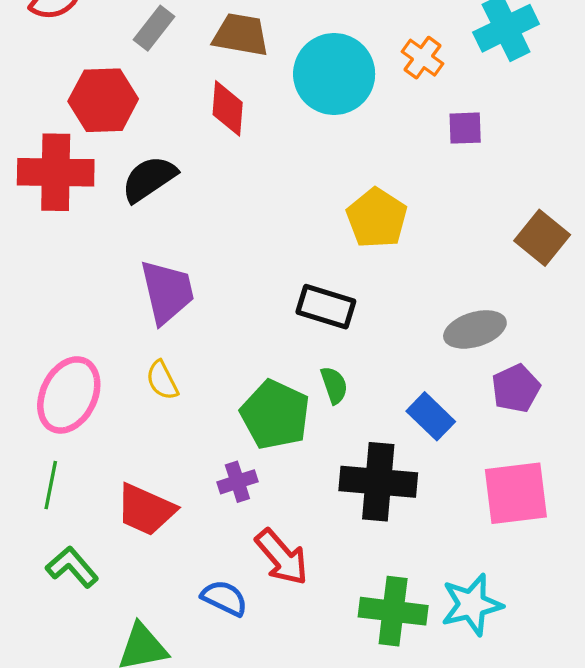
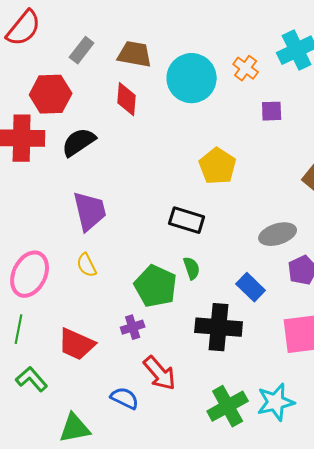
green cross: (393, 611) -> (228, 406), turned -36

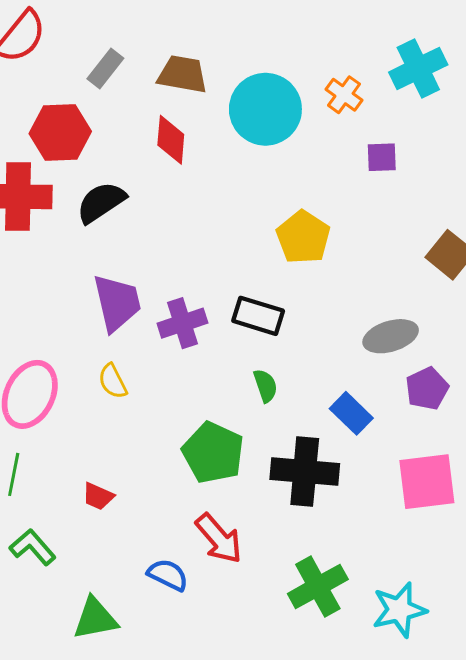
green pentagon: (156, 286) -> (213, 453), moved
purple cross: (133, 327) -> (182, 323), moved, size x1.4
red trapezoid: (77, 344) -> (98, 496), size x0.6
cyan star: (276, 402) -> (399, 610), moved

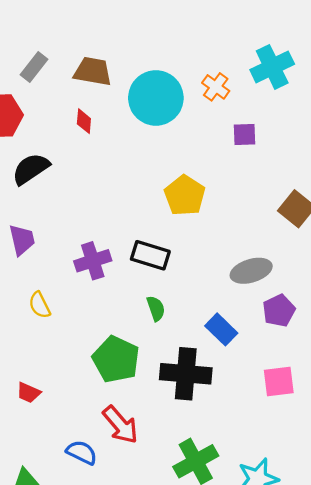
red diamond: (171, 140) -> (84, 121), size x0.7
purple trapezoid: (117, 303) -> (22, 240), moved, size x0.7
pink square: (427, 482) -> (279, 382), size x0.7

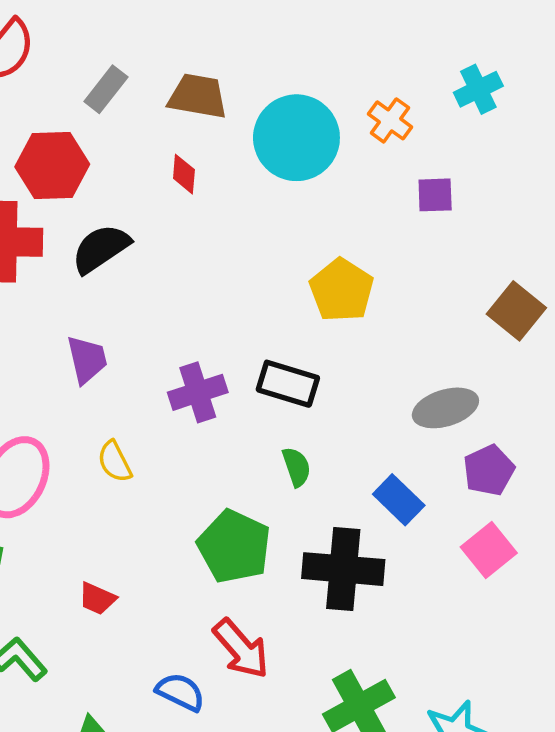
cyan cross: (272, 67) -> (478, 89), size x0.7
pink square: (279, 382) -> (489, 550), moved, turned -32

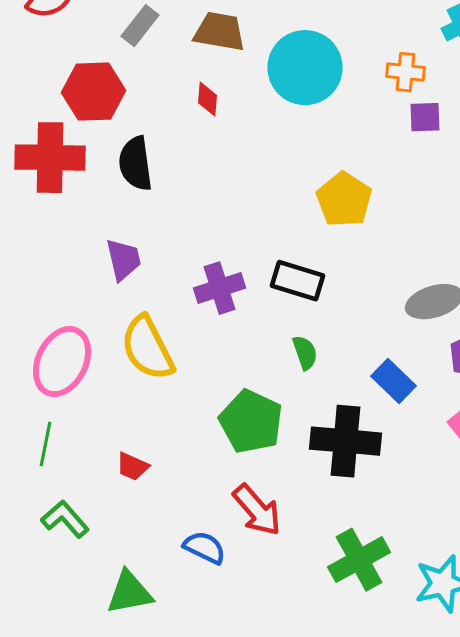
orange cross: (390, 120) -> (406, 72), moved, turned -30
black semicircle: (101, 249) -> (136, 164), turned -64
yellow semicircle: (115, 462) -> (148, 348), size x1.8

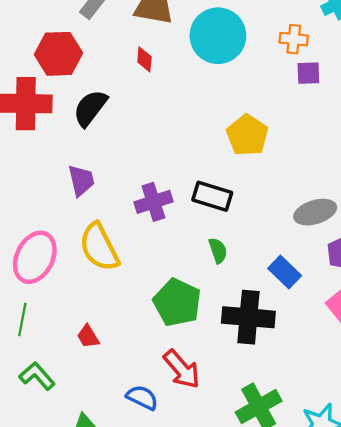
black semicircle: (136, 164) -> (90, 108), turned 45
red trapezoid: (132, 467) -> (88, 336), turned 35

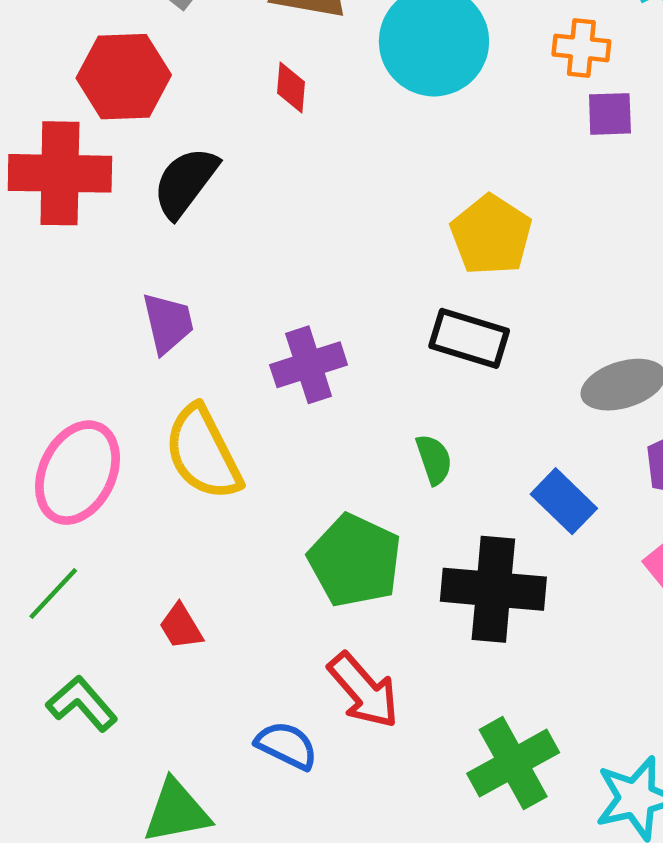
black rectangle: (212, 196) -> (469, 338), moved
green line: (22, 319) -> (53, 594), turned 32

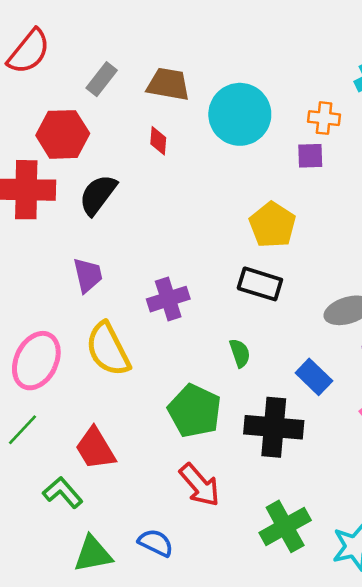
purple square: (610, 114) -> (310, 156), moved
red trapezoid: (181, 627) -> (95, 449), size x1.6
green L-shape: (82, 704) -> (63, 493), moved
blue semicircle: (287, 745) -> (156, 543), moved

